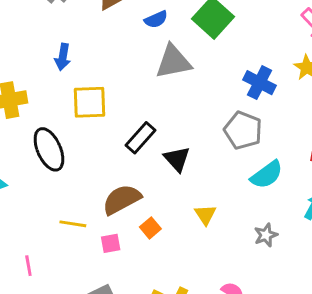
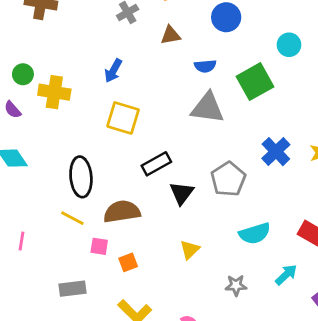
gray pentagon: (243, 130) -> (228, 179), moved
black ellipse: (49, 149) -> (81, 177), moved
orange square: (150, 228) -> (128, 262), moved

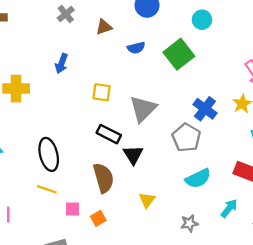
gray triangle: (208, 108) -> (143, 109), moved, turned -44
yellow square: (123, 118) -> (102, 92), moved, size x0.7
black rectangle: (156, 164) -> (109, 134), turned 65
gray pentagon: (228, 179) -> (186, 138), moved
brown semicircle: (122, 212) -> (103, 178), moved, turned 92

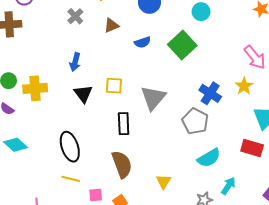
black rectangle: (109, 134) -> (124, 124), turned 65
black triangle: (133, 155) -> (83, 94), moved
cyan arrow: (229, 208) -> (228, 186), moved

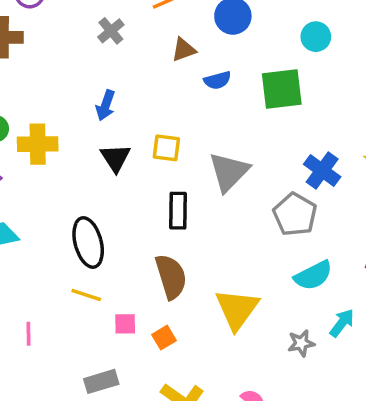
brown triangle: (111, 25) -> (184, 50), moved
green square: (182, 45) -> (282, 89), turned 32
yellow triangle: (164, 182) -> (237, 309), size x1.8

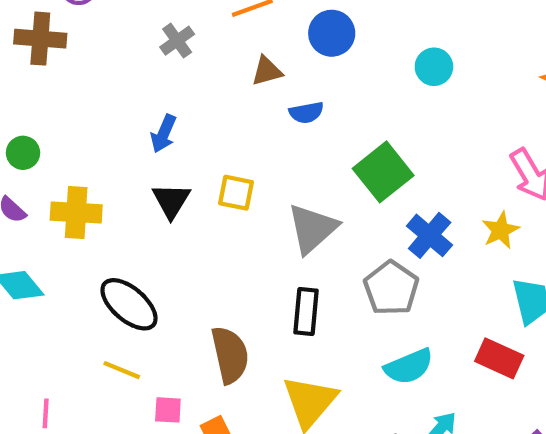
green square: (282, 89) -> (383, 172), moved, turned -36
yellow cross: (38, 144) -> (76, 213), moved
black rectangle: (178, 211) -> (306, 311), moved
black ellipse: (88, 242) -> (129, 304), turned -39

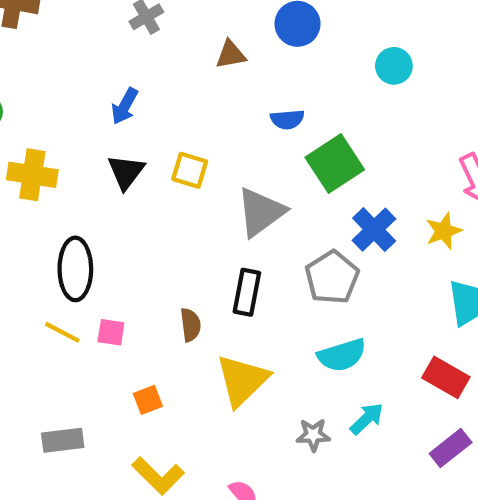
blue semicircle: (306, 113) -> (287, 119), moved
black ellipse: (129, 304) -> (75, 269), turned 44
brown semicircle: (230, 355) -> (190, 325), moved, size x0.6
red rectangle: (499, 358) -> (446, 377), moved
pink square: (168, 410) -> (111, 332), moved

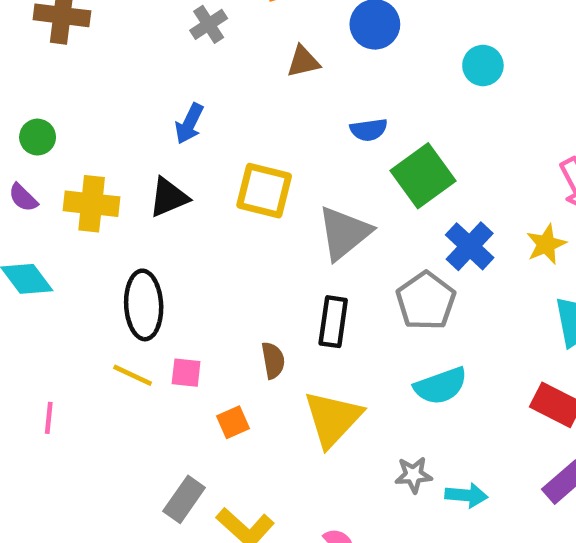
yellow square: (190, 170) -> (264, 191), size x1.4
black triangle: (126, 172) -> (169, 197), moved, turned 33
orange square: (148, 400) -> (233, 422), moved
cyan arrow: (367, 419) -> (466, 495), moved, turned 51
gray rectangle: (63, 440) -> (184, 499), moved, turned -45

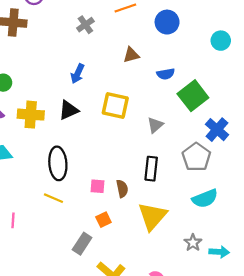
brown triangle: (303, 62) -> (131, 55), moved
gray triangle: (344, 233) -> (155, 125), size x0.6
pink square: (186, 373) -> (98, 186), moved
gray star: (413, 475) -> (193, 243), turned -30
gray rectangle: (184, 499) -> (82, 244), moved

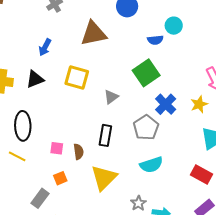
brown triangle: (131, 55) -> (94, 34), size x1.8
blue semicircle: (166, 74) -> (155, 40), moved

